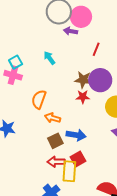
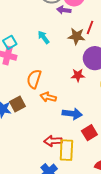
brown star: (83, 80) -> (77, 36), moved
brown square: (55, 141) -> (18, 104), moved
red square: (78, 159) -> (89, 133), moved

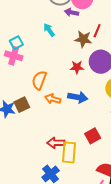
cyan arrow: (44, 37) -> (49, 30), moved
red star: (78, 75) -> (77, 67), moved
blue arrow: (72, 114) -> (78, 97), moved

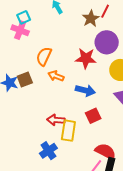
brown star: (83, 39) -> (91, 19), turned 30
red star: (77, 67) -> (86, 58), moved, size x1.5
blue arrow: (78, 97) -> (85, 90), moved

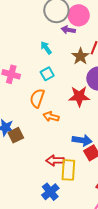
cyan square: (24, 17) -> (47, 74), moved
brown square: (25, 79) -> (16, 135), moved
blue arrow: (85, 90) -> (82, 140), moved

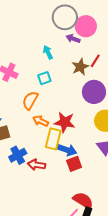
red star: (79, 96) -> (65, 122), moved
yellow rectangle: (68, 170) -> (53, 139), moved
blue cross: (50, 192) -> (18, 155), moved

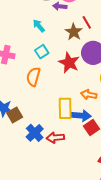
red line: (95, 61) -> (87, 22), turned -48
orange arrow: (41, 121) -> (89, 95), moved
red star: (65, 122) -> (69, 63), moved, turned 30

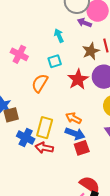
orange arrow: (89, 95) -> (74, 118), moved
yellow rectangle: (65, 108) -> (45, 128), moved
blue cross: (35, 133) -> (26, 138), turned -36

